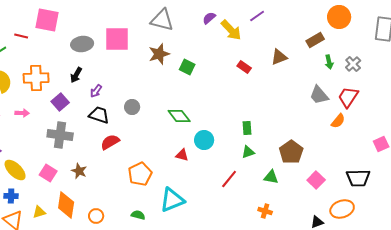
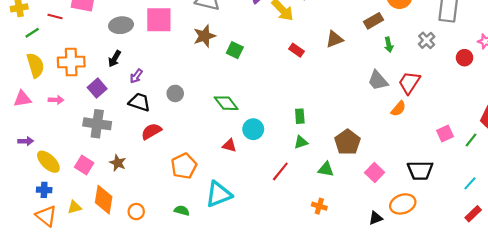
gray cross: (353, 64) -> (427, 40), moved

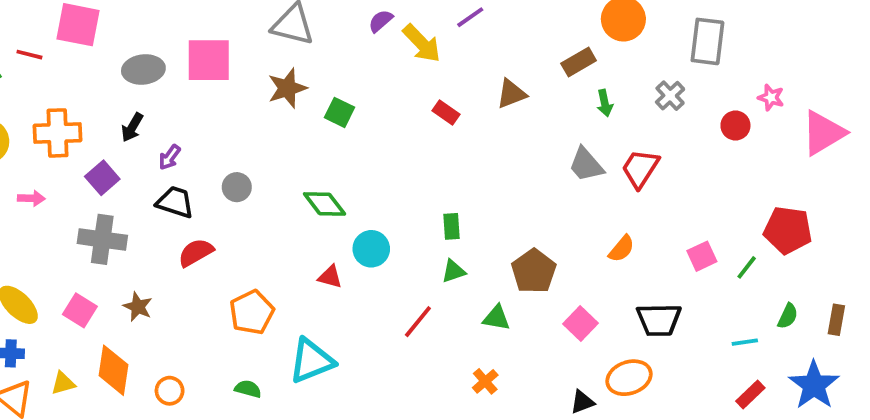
orange semicircle: (398, 109) -> (622, 249), moved
cyan line: (470, 183) -> (745, 342), turned 40
orange cross: (319, 206) -> (485, 381), turned 32

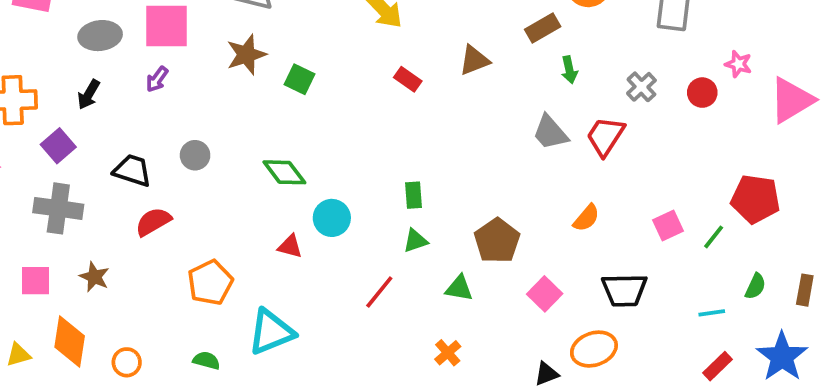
gray cross: (670, 96) -> (641, 87), moved
purple arrow: (170, 157) -> (157, 79), moved
pink square: (80, 310) -> (35, 281), turned -32

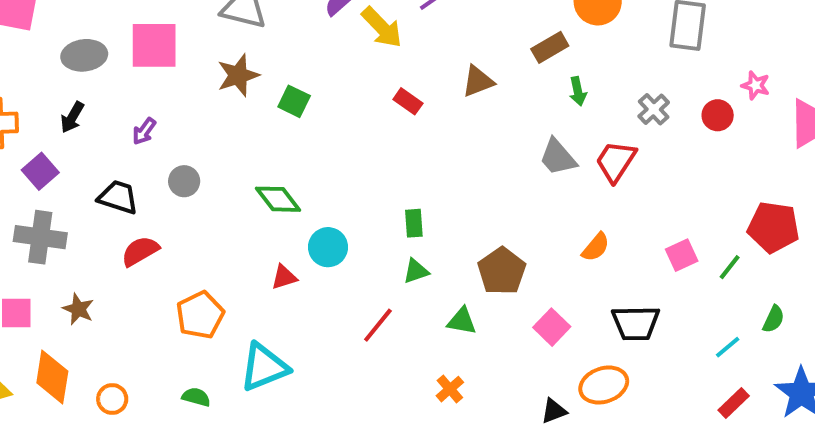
purple arrow: (157, 79) -> (144, 131), moved
red triangle: (290, 246) -> (284, 277), turned -32
cyan line: (712, 313) -> (728, 347), turned -32

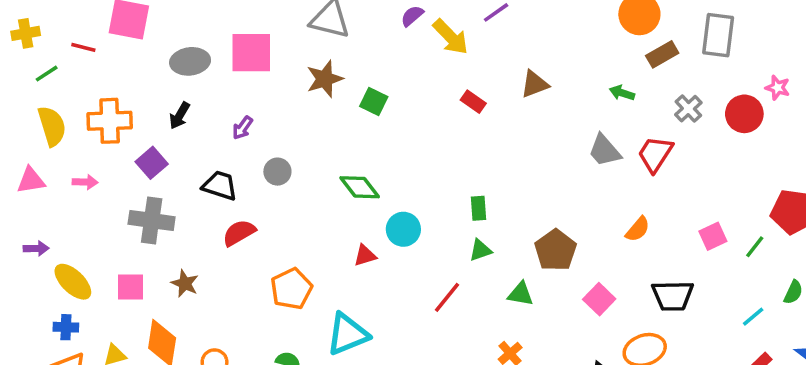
brown rectangle: (550, 47) -> (662, 54), moved
green arrow: (578, 91) -> (622, 93), turned 120
red circle: (718, 115) -> (744, 114), size x1.4

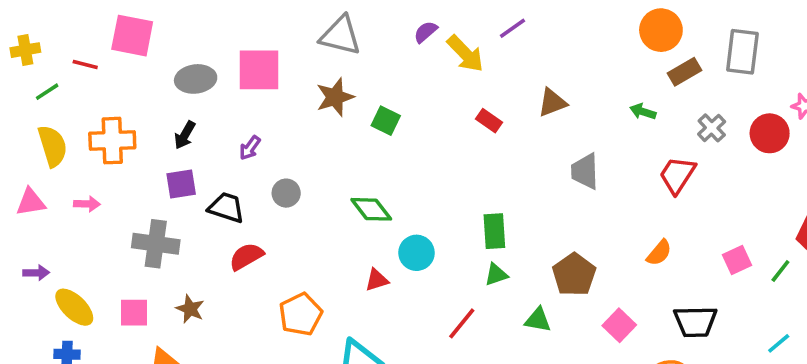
gray trapezoid: (604, 151) -> (585, 171), moved, turned 39
purple square: (152, 163) -> (181, 184), moved, turned 32
green rectangle: (479, 208) -> (494, 231), size x1.4

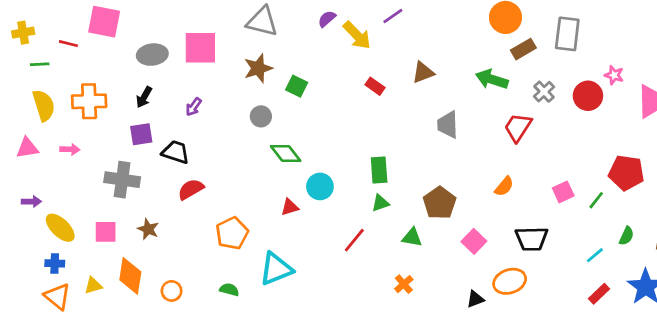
green line: (47, 92) -> (40, 64), turned 30
green arrow: (643, 112) -> (492, 79), size x1.6
gray circle: (286, 193) -> (261, 116), moved

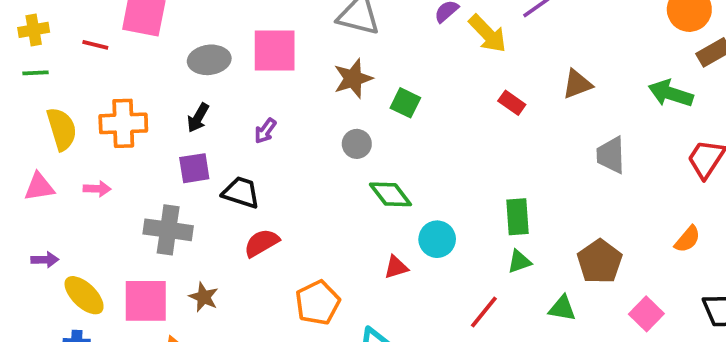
green line: (40, 64) -> (35, 73), moved
pink square: (106, 232) -> (146, 301), size x1.5

